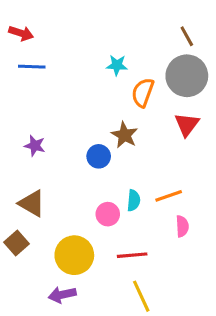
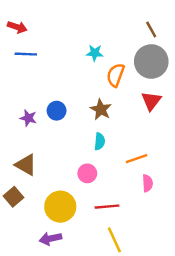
blue circle: (99, 156) -> (57, 111), moved
cyan semicircle: (134, 200) -> (100, 141), moved

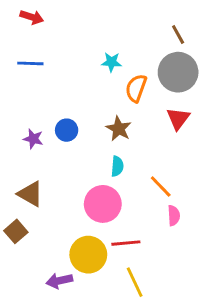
red arrow: (17, 27) -> (32, 17), moved
orange line: (136, 159) -> (161, 187), turned 65
pink circle: (87, 173) -> (103, 204), size x1.6
yellow circle: (60, 207) -> (88, 255), moved

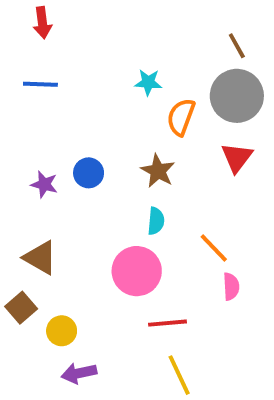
red arrow: (32, 17) -> (42, 23), turned 65
yellow circle: (88, 255) -> (62, 331), moved, size x0.6

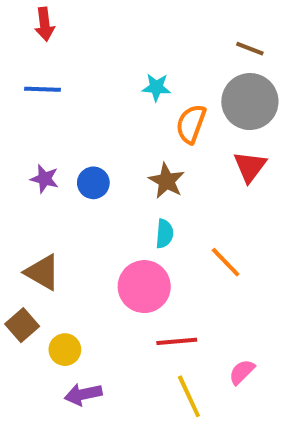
brown line: (237, 46) -> (250, 49), turned -40
purple star: (44, 184) -> (45, 179), moved
pink semicircle: (231, 286) -> (242, 372), moved, turned -132

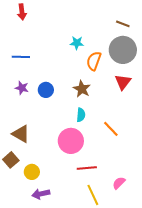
blue line: (43, 89) -> (21, 57), moved

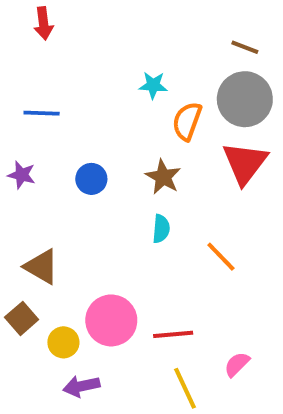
red triangle: (123, 82) -> (245, 163), size x1.4
purple star: (22, 88) -> (22, 175), moved
pink circle: (71, 141) -> (111, 320), moved

